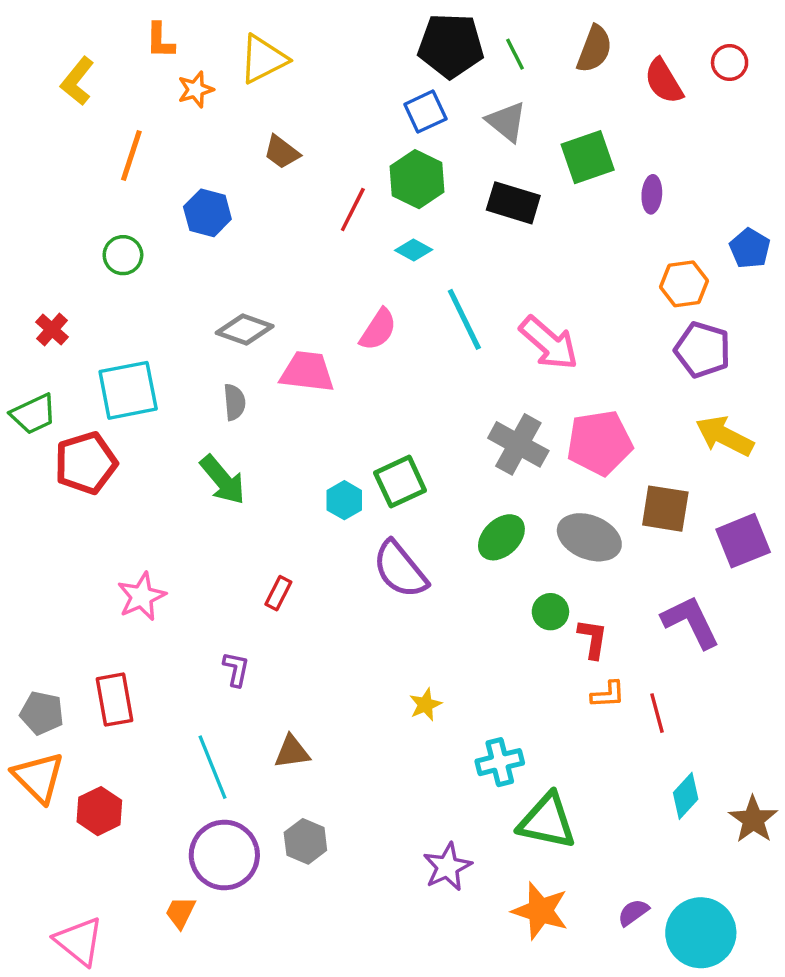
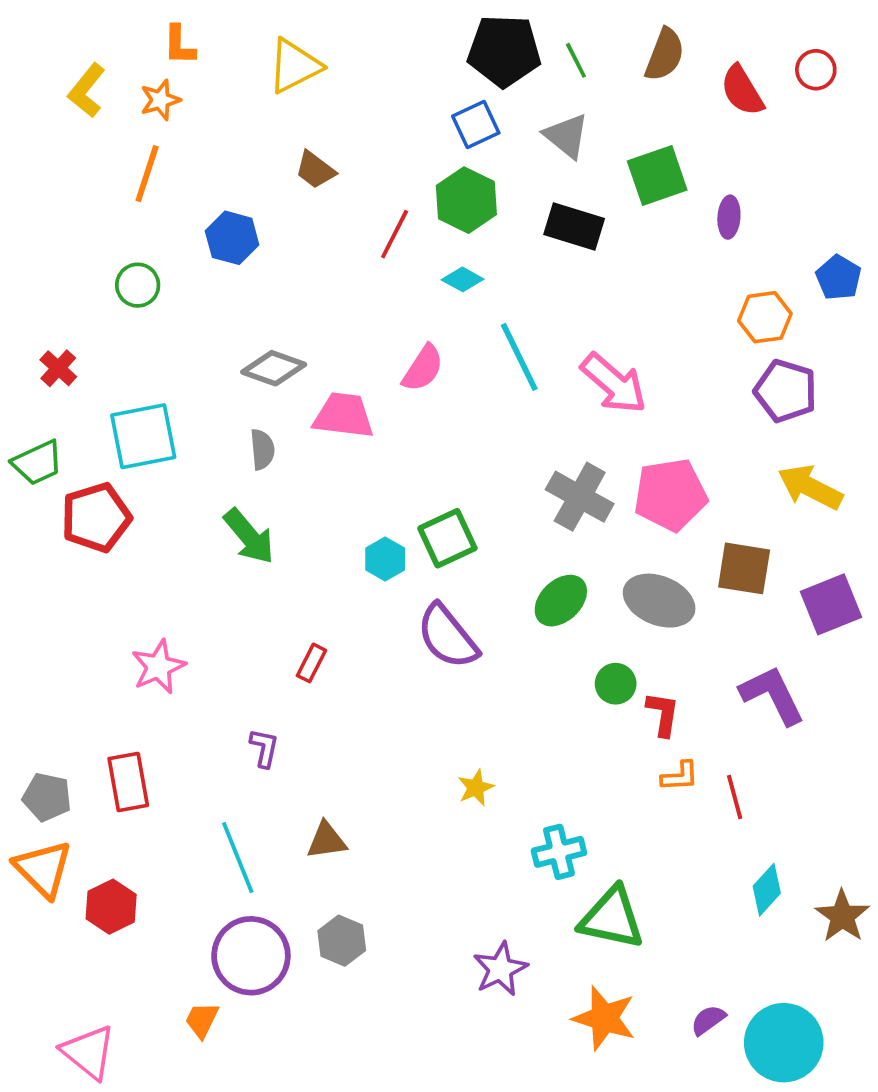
orange star: (196, 90) -> (160, 100), moved

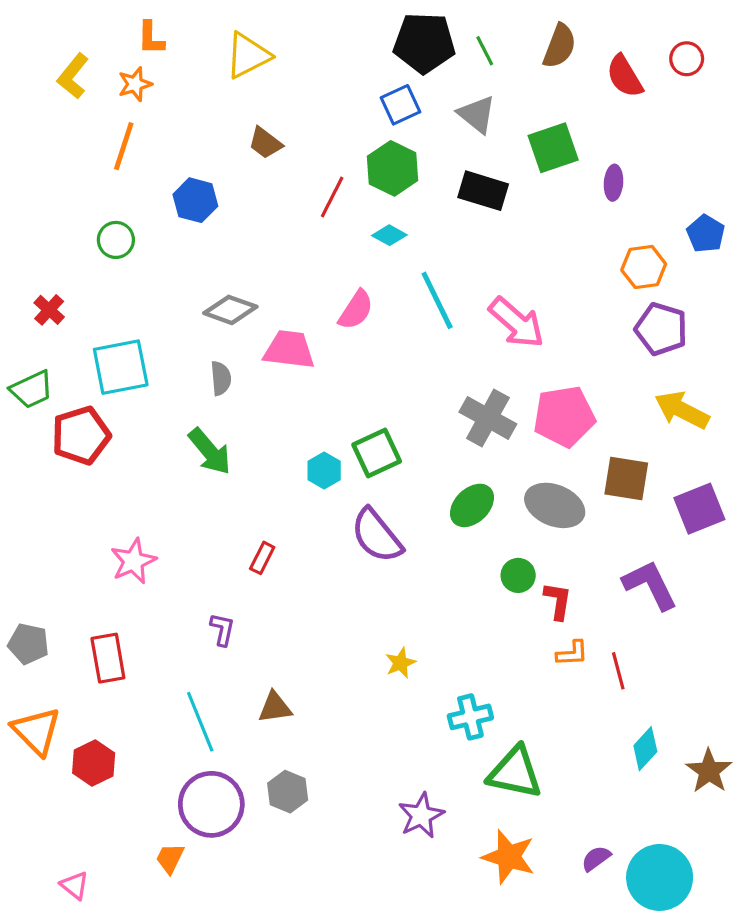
gray pentagon: (47, 797) -> (28, 644), moved
pink triangle: (89, 1052) -> (75, 885), size x0.6

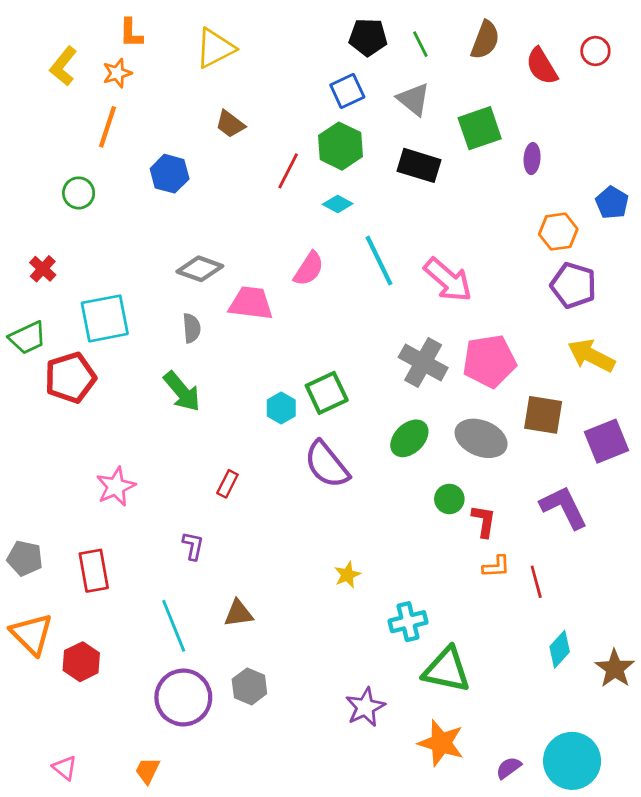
black pentagon: (424, 43) -> (368, 37), size x0.7
green circle: (116, 240) -> (79, 193), moved
orange trapezoid: (170, 858) -> (147, 771), moved
purple semicircle: (596, 858) -> (509, 768), moved

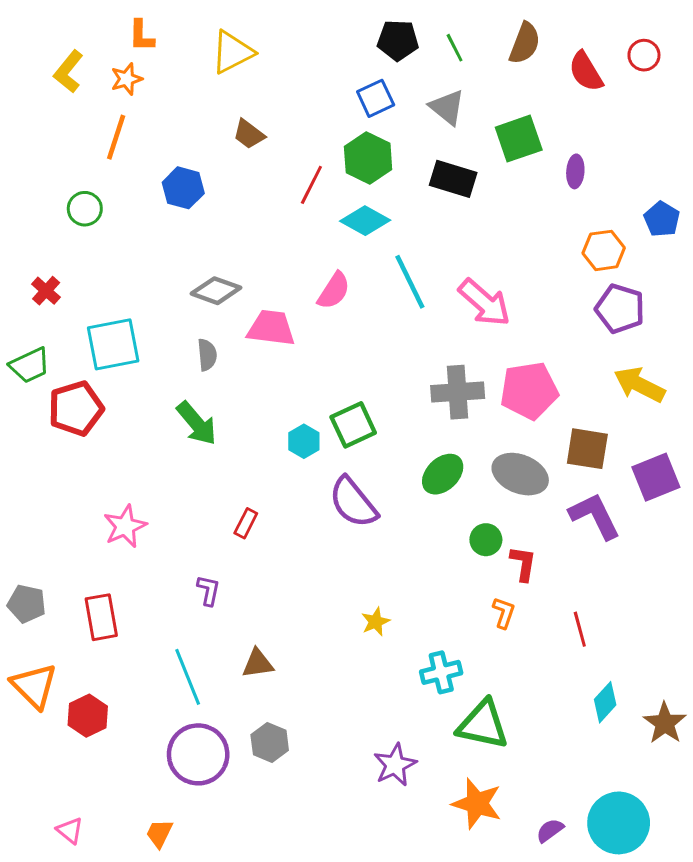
cyan diamond: (338, 204) -> (365, 221), size x1.5
gray cross: (423, 363) -> (458, 392), turned -33
purple L-shape: (564, 507) -> (595, 516), moved
orange L-shape: (496, 567) -> (504, 613), moved, turned -68

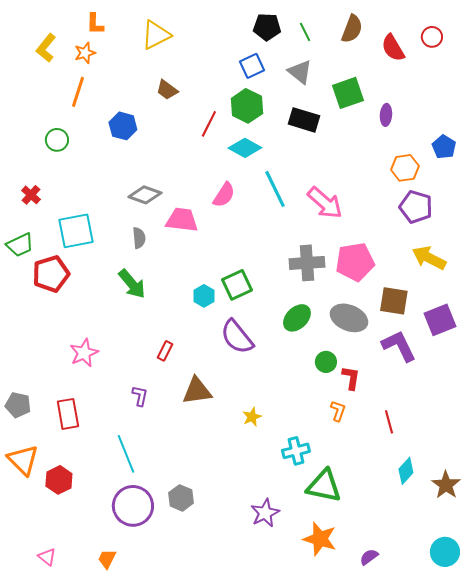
brown triangle: (258, 663) -> (197, 391), moved, size x1.4
cyan circle: (619, 823) -> (445, 552), moved, size x0.7

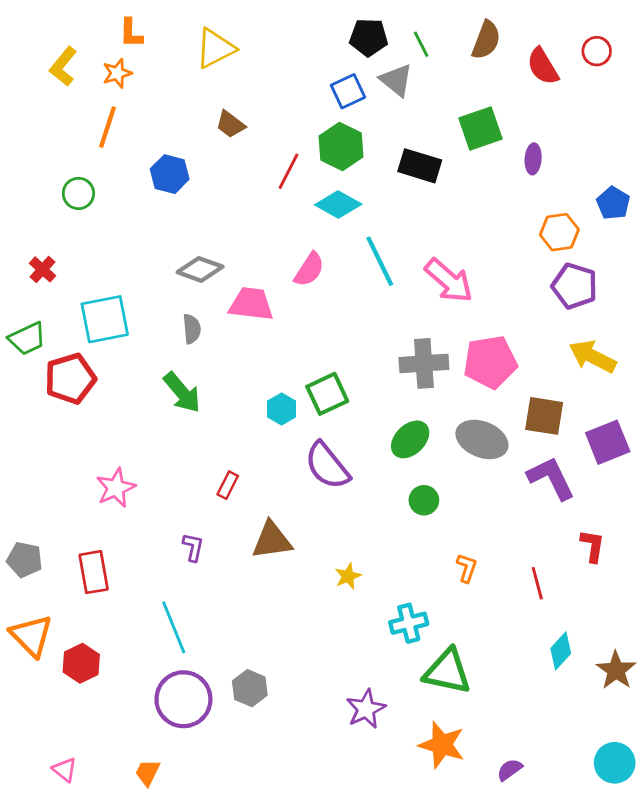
gray triangle: (300, 72) -> (396, 80), moved
green circle: (326, 362) -> (424, 500), moved
red L-shape: (351, 378) -> (593, 546), moved

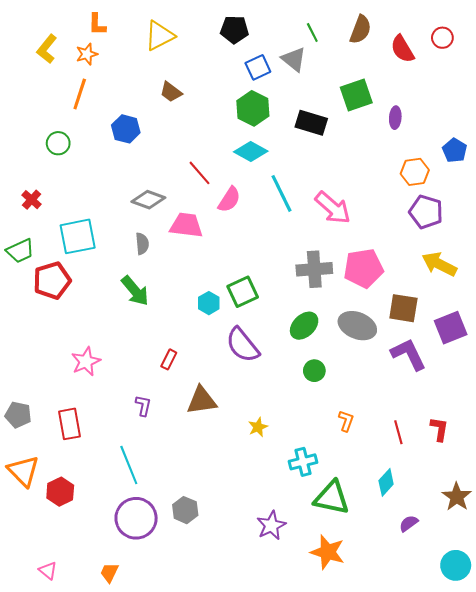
black pentagon: (369, 37) -> (234, 30), moved
red line: (288, 171) -> (200, 173), moved, turned -68
red L-shape: (593, 546) -> (439, 429), moved
cyan diamond: (561, 651) -> (386, 482), moved
purple semicircle: (510, 770) -> (409, 523), moved

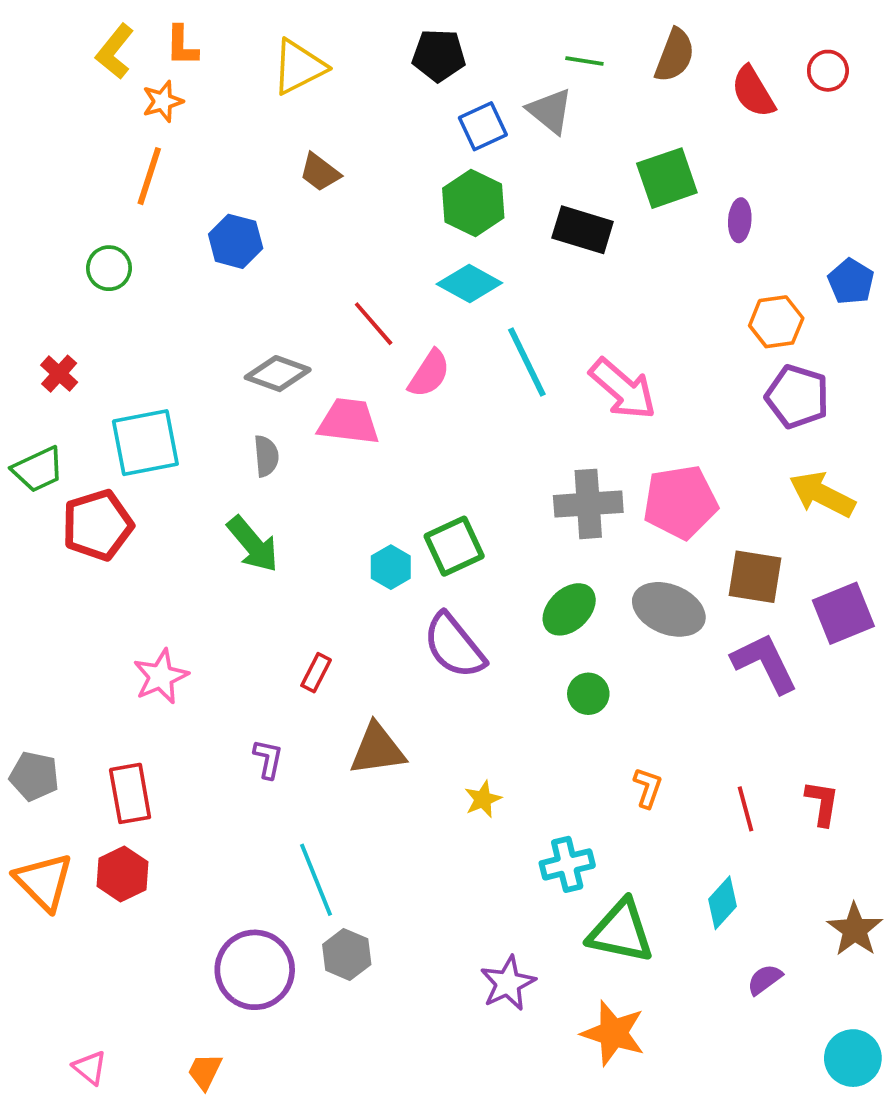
green line: (312, 33) -> (584, 61), turned -54
yellow L-shape: (47, 49) -> (115, 52), moved
cyan line: (129, 465) -> (316, 880), moved
red hexagon: (60, 492) -> (122, 874), moved

